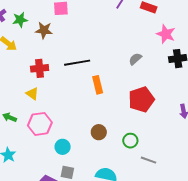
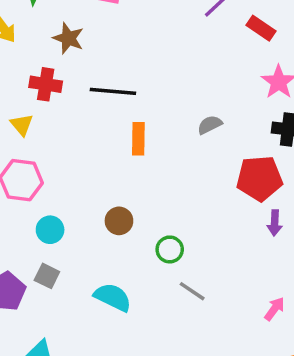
brown star: (44, 30) -> (68, 38), moved
gray semicircle: (135, 59) -> (210, 125), moved
red pentagon: (141, 99) -> (260, 178), moved

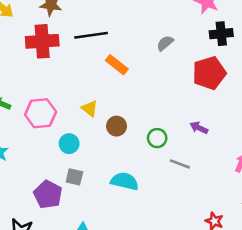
red cross: (46, 84) -> (42, 41), size x1.4
yellow triangle: (22, 125) -> (90, 109), moved
orange rectangle: (138, 139) -> (117, 65), turned -40
purple arrow: (275, 223) -> (199, 128), moved, turned 126

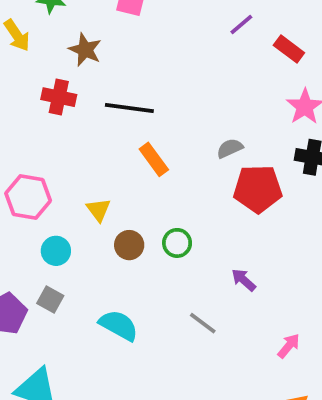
red cross: (42, 41) -> (59, 97), size x0.7
red pentagon: (209, 73) -> (258, 189), moved
green circle: (157, 138) -> (177, 243), moved

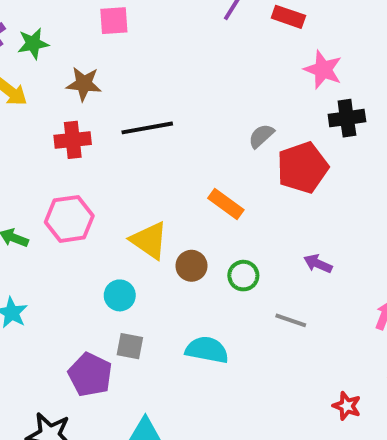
orange rectangle: (154, 159) -> (226, 204), moved
pink hexagon: (28, 197) -> (69, 219), moved
yellow triangle: (98, 210) -> (149, 240), size x1.5
green circle: (177, 243) -> (243, 276), moved

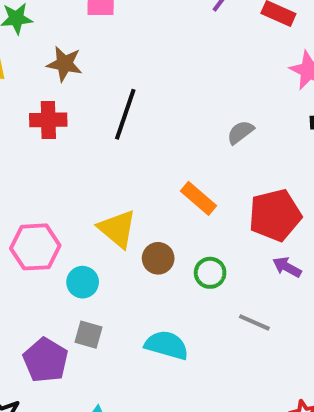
black line: (147, 128) -> (125, 114), turned -66
red pentagon: (303, 167) -> (275, 215), moved
pink hexagon: (69, 219) -> (35, 247), moved

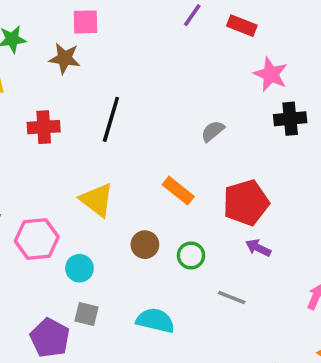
brown star: (65, 64) -> (65, 58), moved
yellow triangle: (117, 229) -> (97, 200), moved

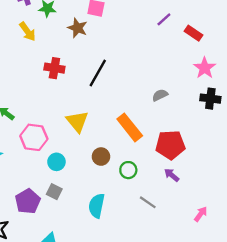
orange rectangle: (178, 191) -> (130, 127), size x1.4
cyan semicircle: (155, 320) -> (97, 206), turned -105

